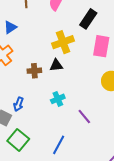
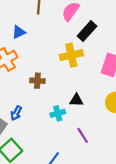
black rectangle: (88, 19) -> (87, 31), moved
black triangle: (56, 65) -> (76, 100), moved

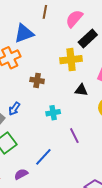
blue triangle: (19, 32) -> (24, 33), size x1.5
black triangle: (76, 100) -> (81, 90), moved

